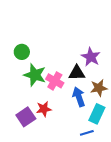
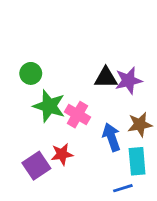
purple star: (91, 57) -> (129, 81), turned 30
black triangle: (77, 73) -> (106, 78), moved
cyan rectangle: (97, 114) -> (137, 161), turned -30

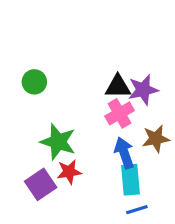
green star: (49, 106) -> (58, 142), moved
pink cross: (78, 115) -> (120, 113), moved, turned 30
cyan rectangle: (137, 161) -> (131, 180), moved

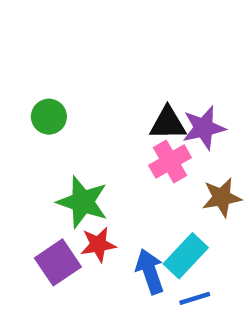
blue arrow: (124, 153) -> (150, 271), moved
cyan rectangle: (131, 180) -> (186, 256), turned 48

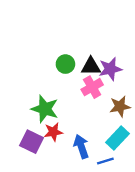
green circle: (49, 117) -> (65, 64), moved
cyan rectangle: (186, 256) -> (118, 138), moved
purple square: (58, 262) -> (32, 142), turned -30

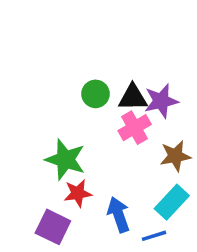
purple square: (32, 142) -> (53, 227), moved

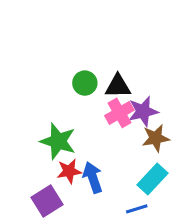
purple star: (161, 101) -> (143, 111), moved
blue arrow: (119, 215) -> (93, 177), moved
purple square: (53, 227) -> (47, 201), turned 32

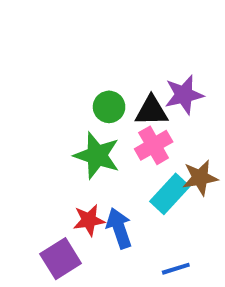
purple star: (143, 111) -> (184, 95), moved
green star: (58, 141) -> (97, 155), moved
cyan rectangle: (152, 179) -> (170, 194), moved

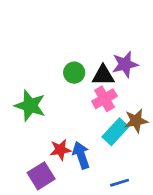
green star: (97, 155) -> (30, 106), moved

